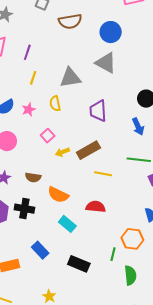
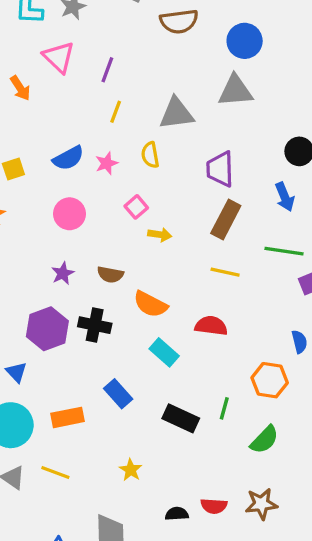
gray triangle: (106, 63) -> (235, 91), turned -35
brown rectangle: (88, 150) -> (226, 220), moved, turned -35
yellow arrow: (62, 152) -> (160, 235), turned -152
green line: (113, 254) -> (224, 408), moved
green semicircle: (130, 275) -> (264, 440), turned 48

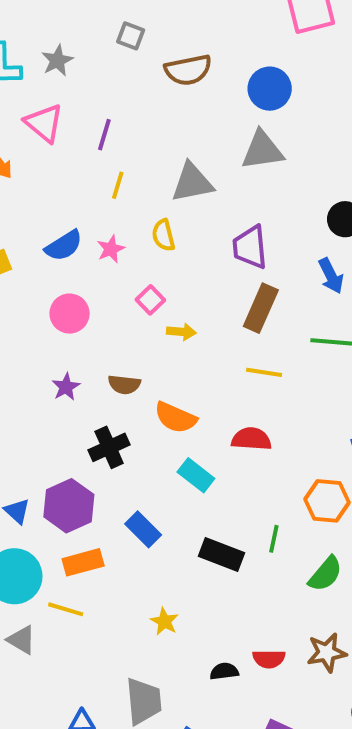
black cross: (95, 325) -> (109, 447), turned -32
purple hexagon: (47, 329) -> (69, 506), moved
yellow line: (55, 473) -> (66, 609), moved

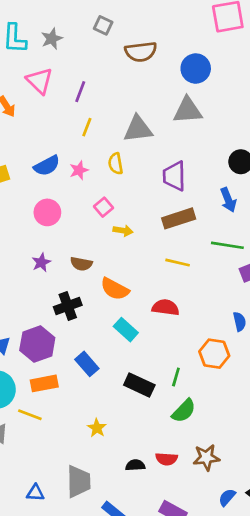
brown rectangle: (261, 308) -> (179, 218), turned 44
green semicircle: (325, 574) -> (184, 411), moved

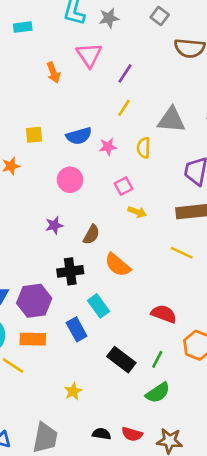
brown semicircle: (81, 264) -> (91, 235), turned -84
red semicircle: (166, 307) -> (164, 314), moved
cyan rectangle: (126, 330) -> (98, 306), moved

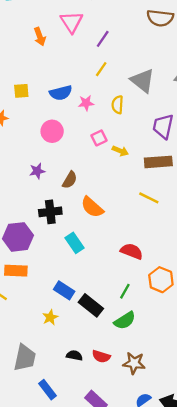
gray triangle: (171, 120) -> (143, 81), turned 32
yellow arrow: (137, 212) -> (120, 151), moved
blue rectangle: (77, 329) -> (64, 290), moved, turned -30
black rectangle: (121, 360) -> (91, 305), moved

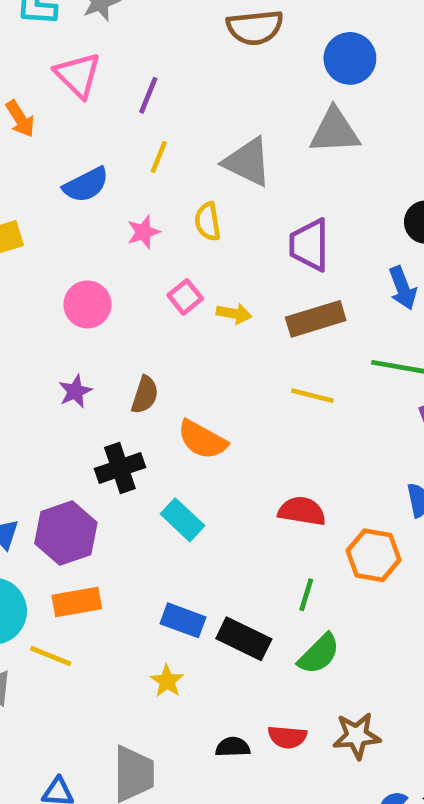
blue semicircle: (61, 93) -> (86, 185), moved

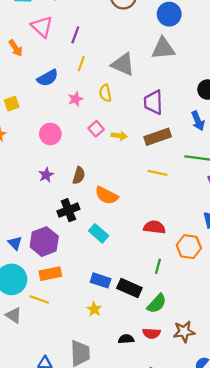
green semicircle: (319, 654) -> (157, 304), moved

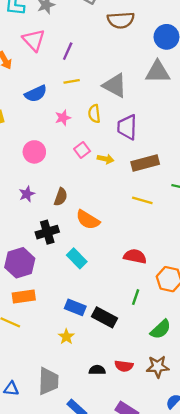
yellow line: (81, 64) -> (72, 81), turned 56
purple trapezoid: (153, 102) -> (127, 127), moved
green semicircle: (157, 304) -> (161, 329), moved

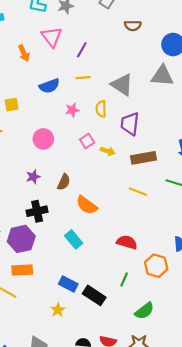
brown semicircle: (121, 20) -> (133, 26), size x0.7
black cross: (47, 232) -> (37, 211), moved

